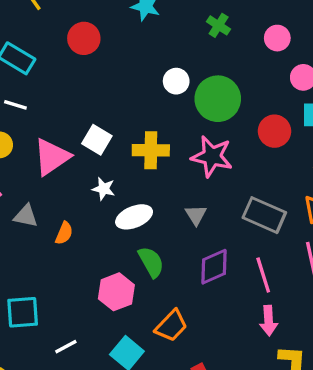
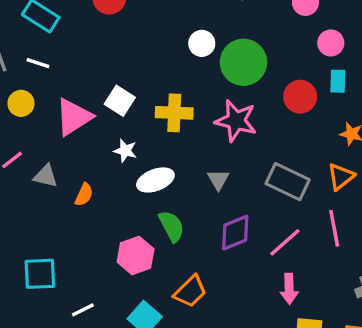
pink line: (263, 275) -> (285, 242), turned 64

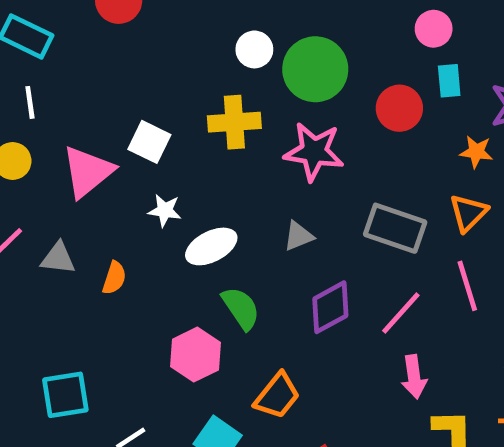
white line: (38, 63) -> (30, 102), turned 70
yellow cross: (174, 113) -> (234, 122), moved
gray triangle: (218, 180) -> (299, 236), turned 45

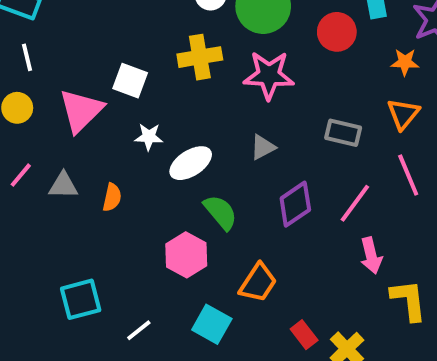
gray rectangle: (395, 228) -> (343, 133), size x0.7

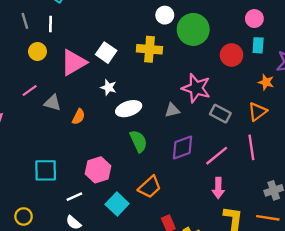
pink star: (269, 75) -> (196, 88), moved
pink hexagon: (186, 255) -> (98, 170), moved

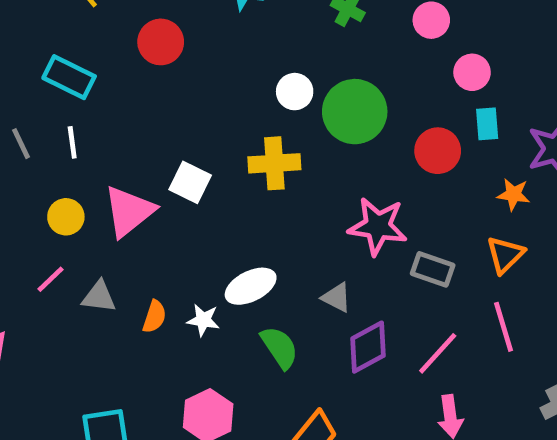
yellow circle: (37, 51) -> (66, 217), moved
white star: (108, 87) -> (203, 320), moved
gray triangle: (172, 110) -> (337, 297), moved, turned 49

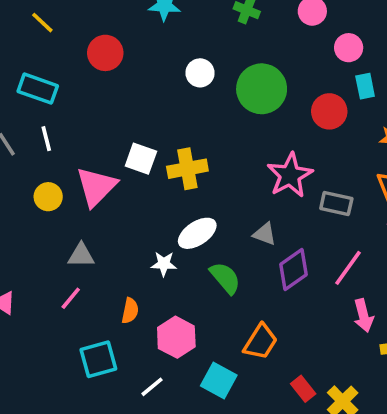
white circle: (295, 92) -> (200, 73), moved
yellow cross: (274, 163) -> (187, 169), moved
pink star: (378, 226) -> (290, 175), turned -30
pink line: (51, 279) -> (71, 298), moved
orange semicircle: (154, 317) -> (130, 311), moved

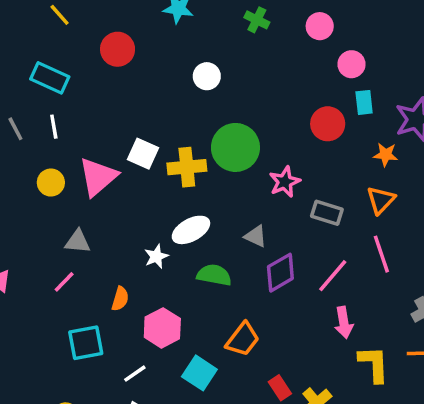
green circle: (262, 89) -> (235, 147), moved
pink star: (290, 175) -> (285, 182), size x0.7
white star: (164, 264) -> (156, 256), turned -30
green semicircle: (225, 278) -> (214, 275), turned -44

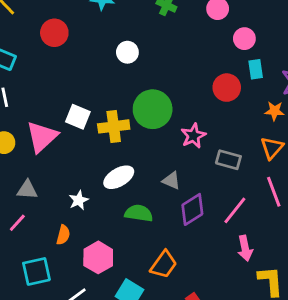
white star: (156, 256) -> (79, 200), moved

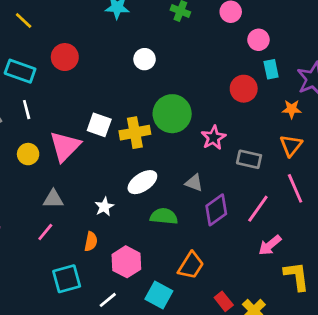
red circle: (54, 33) -> (65, 57), moved
pink arrow: (245, 248) -> (270, 245), turned 65

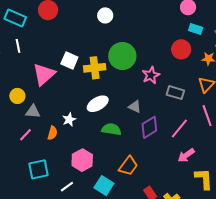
cyan rectangle: (271, 69) -> (196, 29), turned -64
red circle: (244, 89) -> (181, 49), moved
yellow circle: (28, 154) -> (17, 96), moved
orange semicircle: (91, 242) -> (52, 133), moved

